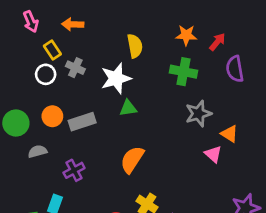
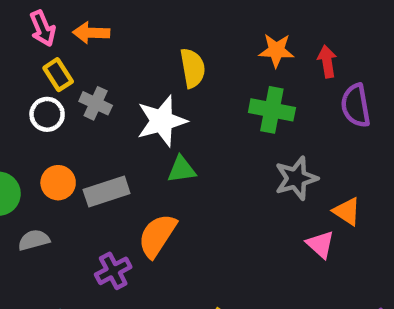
pink arrow: (31, 22) -> (43, 28), moved
red arrow: (217, 42) -> (327, 61), turned -48
orange semicircle: (132, 160) -> (157, 236), moved
purple cross: (74, 170) -> (113, 271), moved

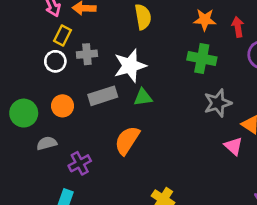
yellow semicircle: (193, 68) -> (143, 17), moved
yellow rectangle: (58, 75) -> (63, 35), turned 60
gray cross: (96, 103) -> (87, 54), turned -30
gray rectangle: (107, 191) -> (103, 96), moved
purple cross: (113, 271) -> (80, 163), moved

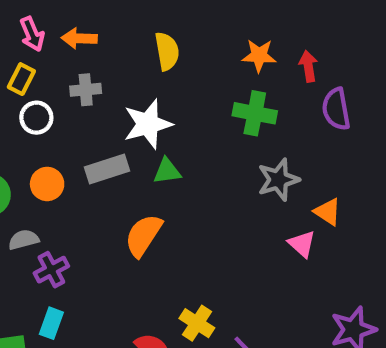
yellow rectangle: (63, 35) -> (21, 79), moved
gray cross: (87, 54) -> (86, 90), moved
purple cross: (80, 163) -> (51, 270), moved

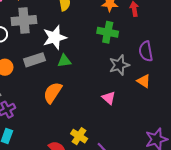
gray cross: (86, 90) -> (24, 21), size x1.6
purple semicircle: (336, 109) -> (146, 51), moved
pink triangle: (302, 244) -> (109, 98), moved

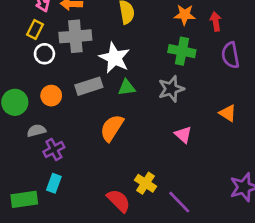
white star: (55, 38) -> (115, 58), turned -30
purple semicircle: (146, 51) -> (230, 55), moved
gray star: (119, 65) -> (171, 89), moved

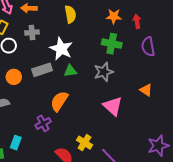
gray cross: (75, 36) -> (32, 32), size x0.6
pink triangle: (183, 135) -> (113, 106), size x1.5
purple cross: (54, 149) -> (43, 123), moved

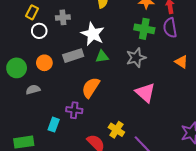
purple semicircle: (148, 47) -> (170, 28), moved
orange triangle: (146, 90) -> (181, 62), moved
purple cross: (43, 123) -> (74, 110), turned 35
cyan rectangle: (16, 143) -> (54, 125), moved

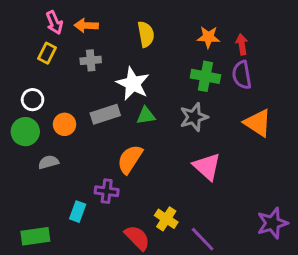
white circle: (39, 31) -> (33, 100), moved
orange triangle: (181, 62) -> (258, 123), size x1.5

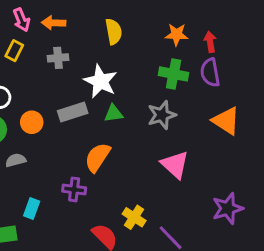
cyan rectangle: (78, 212) -> (32, 208), moved
purple star: (272, 223) -> (228, 208), moved

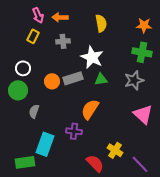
orange circle: (32, 122) -> (52, 81), moved
gray semicircle: (16, 160) -> (34, 111), turned -56
cyan rectangle: (32, 208) -> (45, 144), size x1.6

